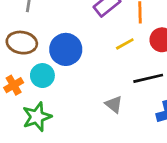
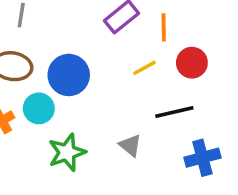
green star: (37, 117) -> (67, 152), moved

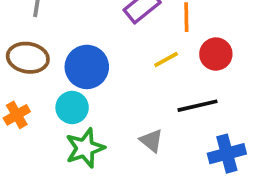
cyan circle: (39, 108) -> (72, 107), moved

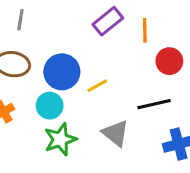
yellow line: (166, 60) -> (97, 86), moved
gray triangle: (151, 141) -> (116, 133), size x1.4

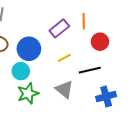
purple rectangle: (108, 21) -> (59, 28), moved
yellow line: (97, 86) -> (64, 58), moved

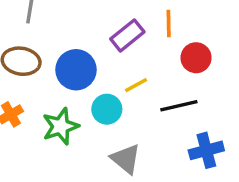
cyan circle: (21, 71) -> (107, 109), moved
gray triangle: (64, 89) -> (126, 159), moved
green star: (28, 93) -> (61, 126), moved

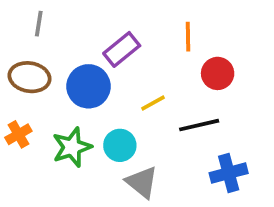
purple rectangle: (127, 35) -> (122, 49), moved
cyan circle: (107, 109) -> (120, 145), moved

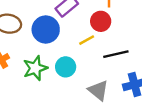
red circle: (218, 73) -> (101, 21), moved
gray triangle: (142, 182) -> (98, 90), moved

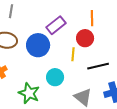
yellow line: (87, 40) -> (73, 54), turned -56
green star: (35, 68) -> (29, 93), moved, turned -30

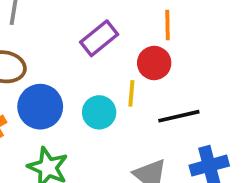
blue circle: (38, 45) -> (40, 107), moved
cyan circle: (55, 77) -> (99, 112), moved

